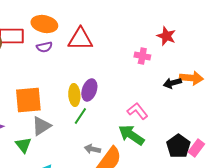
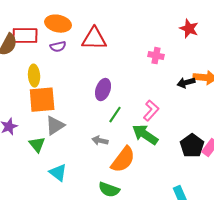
red star: (166, 36) -> (189, 29), moved
yellow ellipse: (74, 95) -> (34, 76), moved
pink L-shape: (137, 111) -> (151, 111), turned 80
green line: (80, 116) -> (115, 115), moved
gray arrow: (92, 149) -> (100, 141), moved

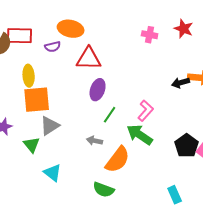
orange ellipse: (58, 24) -> (71, 29), moved
red triangle: (94, 39) -> (89, 59), moved
pink cross: (156, 56) -> (150, 35), moved

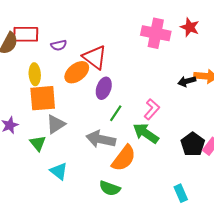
orange ellipse: (71, 29) -> (77, 72), moved, turned -50
pink cross: (150, 35) -> (156, 33), size x1.8
red triangle: (89, 59) -> (95, 57), turned 36
gray arrow: (95, 141) -> (101, 139), size x1.8

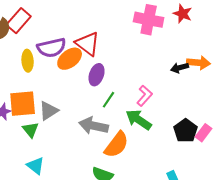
red rectangle: (26, 34) -> (19, 21), turned -50
purple semicircle: (59, 45) -> (52, 48), moved, size x1.8
orange square: (43, 98) -> (23, 104), moved
cyan triangle: (59, 171) -> (36, 166), moved

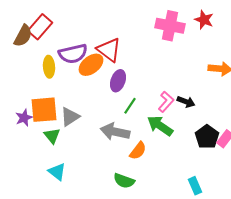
black arrow: (180, 68) -> (186, 102), moved, turned -144
orange semicircle: (117, 145) -> (138, 151), size x0.7

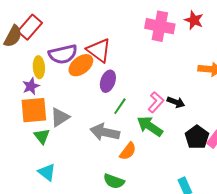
purple star: (24, 118) -> (31, 86), moved

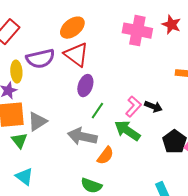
orange ellipse: (81, 65) -> (72, 28), moved

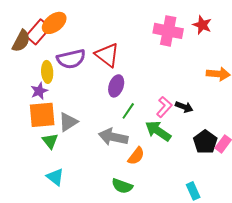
orange ellipse: (72, 28) -> (54, 23), moved

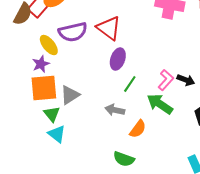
yellow ellipse: (47, 72) -> (49, 45), turned -35
gray arrow: (113, 137) -> (115, 110), size x0.7
cyan triangle: (55, 177) -> (57, 134), moved

